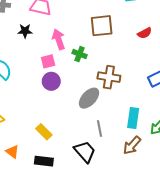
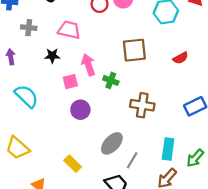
pink square: (48, 61) -> (70, 82), moved
gray ellipse: (89, 98) -> (112, 143), moved
gray line: (99, 129) -> (132, 160), turned 42

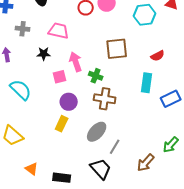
brown cross: (142, 105) -> (105, 99), moved
cyan rectangle: (168, 149) -> (147, 83), moved
yellow rectangle: (73, 164) -> (62, 124), moved, turned 70

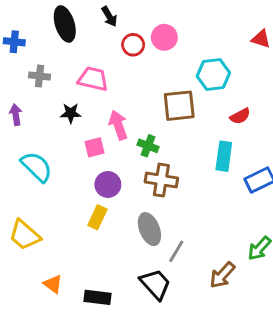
cyan hexagon: (145, 15) -> (213, 74), moved
gray ellipse: (97, 132) -> (149, 229), turned -65

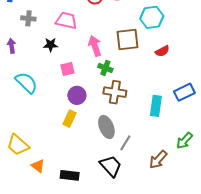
red semicircle: (240, 116) -> (162, 51), moved
pink arrow: (118, 125) -> (95, 46), moved
cyan rectangle: (224, 156) -> (156, 106), moved
yellow trapezoid: (25, 235) -> (18, 145), moved

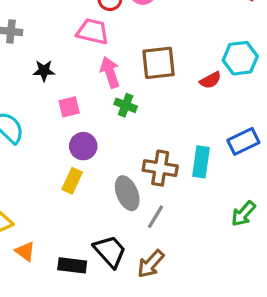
cyan hexagon: (152, 17) -> (240, 58), moved
pink trapezoid: (66, 21) -> (93, 31), moved
brown cross: (115, 92) -> (160, 168), moved
brown arrow: (158, 160) -> (151, 264), moved
black trapezoid: (111, 166) -> (110, 251), moved

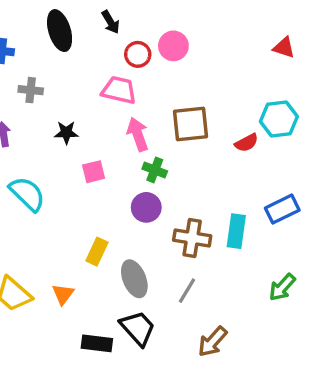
purple circle: (83, 146) -> (146, 207), moved
gray ellipse: (127, 193) -> (134, 279), moved
orange triangle: (25, 251) -> (63, 294), moved, turned 30
brown arrow: (151, 264) -> (213, 342), moved

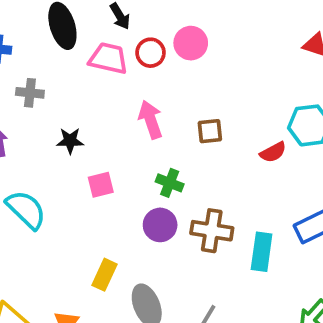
pink trapezoid: (119, 90) -> (108, 58), moved
brown square: (190, 124) -> (210, 131), size x0.6
pink arrow: (138, 134) -> (151, 120), moved
brown cross: (192, 238) -> (212, 231), moved

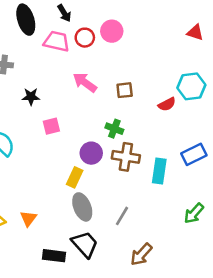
pink arrow: (151, 120) -> (85, 82), turned -35
green cross: (170, 183) -> (114, 129), moved
yellow rectangle: (105, 275) -> (75, 177), moved

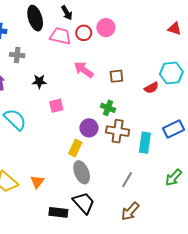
gray line: (122, 216) -> (127, 180), moved

